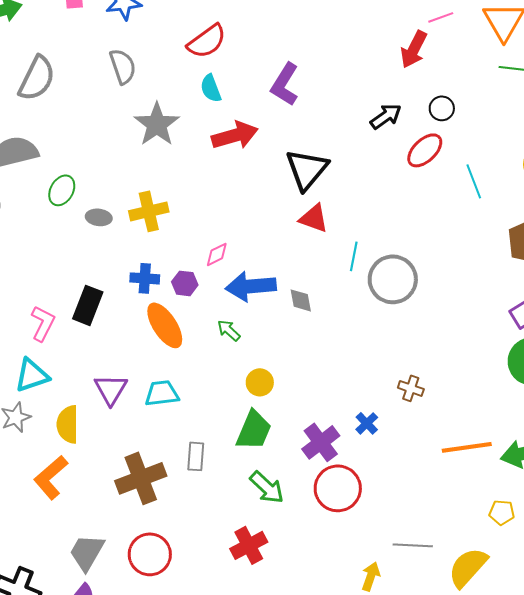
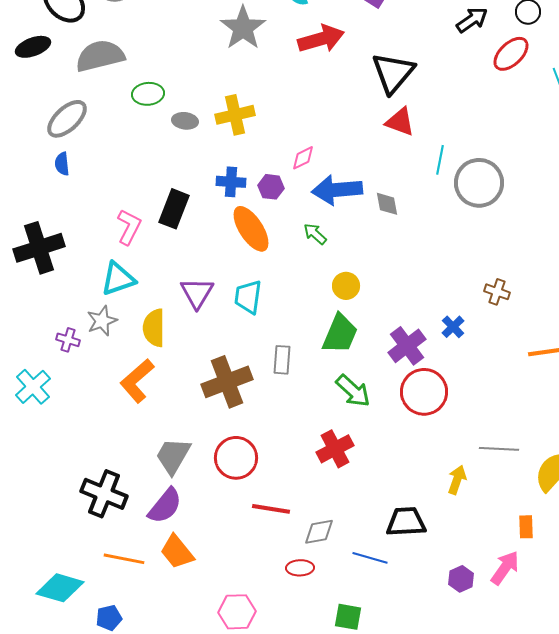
green ellipse: (62, 190) -> (148, 94), turned 56
cyan trapezoid: (162, 393) -> (248, 297), turned -75

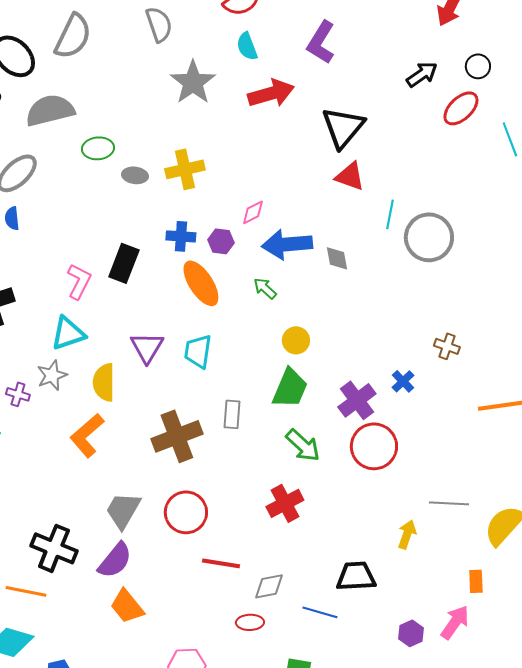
orange line: (124, 559) -> (26, 591), moved

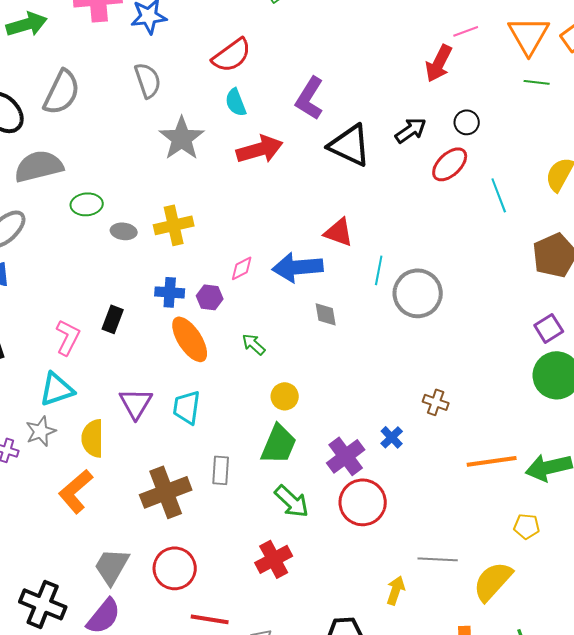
black triangle: (343, 127) -> (350, 145), moved, turned -45
blue arrow: (287, 244) -> (298, 267), moved
black rectangle: (124, 263) -> (113, 319), size x0.7

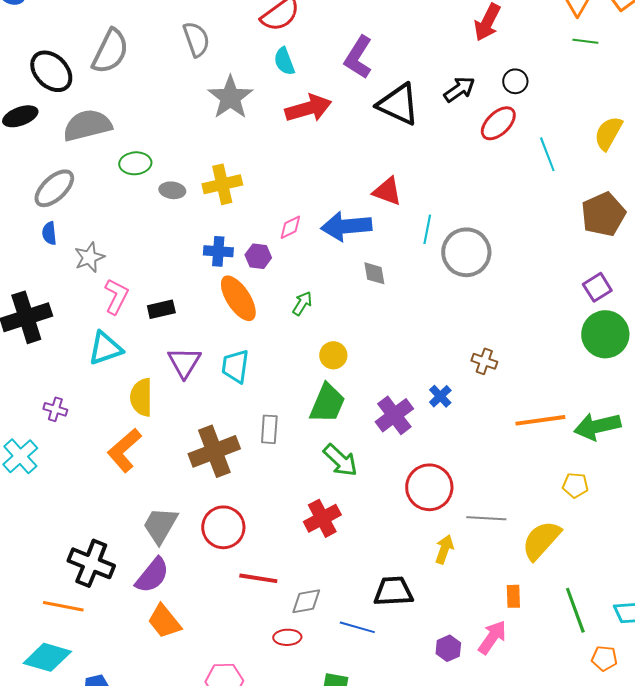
black rectangle: (113, 319) -> (161, 309), moved, turned 56
green arrow: (254, 344) -> (302, 303), turned 80
gray star: (41, 431) -> (89, 257), moved
red circle: (363, 502) -> (429, 487), moved

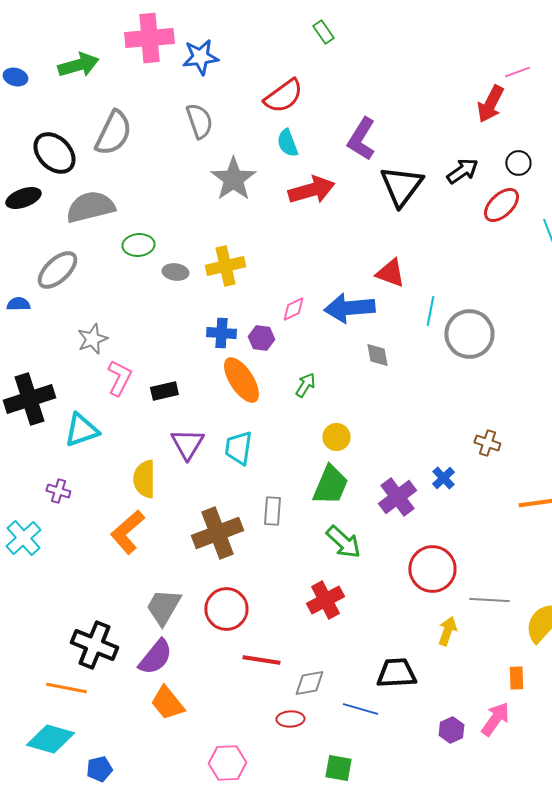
black triangle: (398, 104) -> (401, 186), turned 42
blue semicircle: (49, 233) -> (18, 304), moved, turned 95
cyan triangle: (105, 348) -> (81, 430), moved

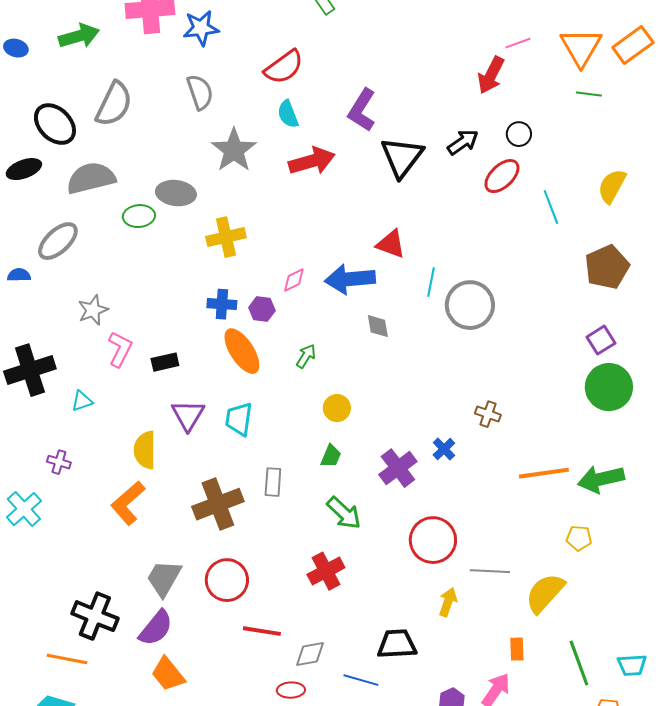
gray ellipse: (175, 272) -> (176, 193), moved, size x1.5
cyan triangle: (81, 430) -> (82, 401), size x0.6
green trapezoid: (330, 485) -> (331, 456), size x0.6

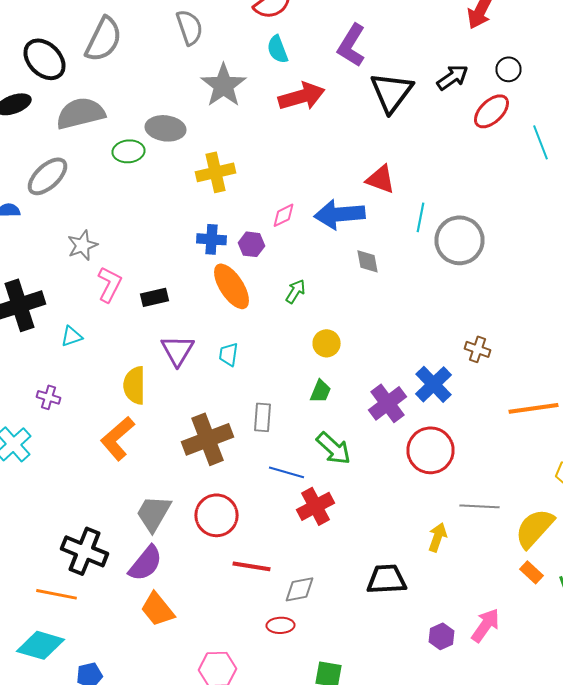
cyan trapezoid: (239, 419) -> (228, 354), size x0.7
blue cross: (444, 449) -> (434, 384), size x1.6
red circle: (433, 540) -> (430, 450), moved
orange rectangle: (517, 649) -> (532, 572), moved, turned -45
blue line: (361, 680) -> (286, 472), moved

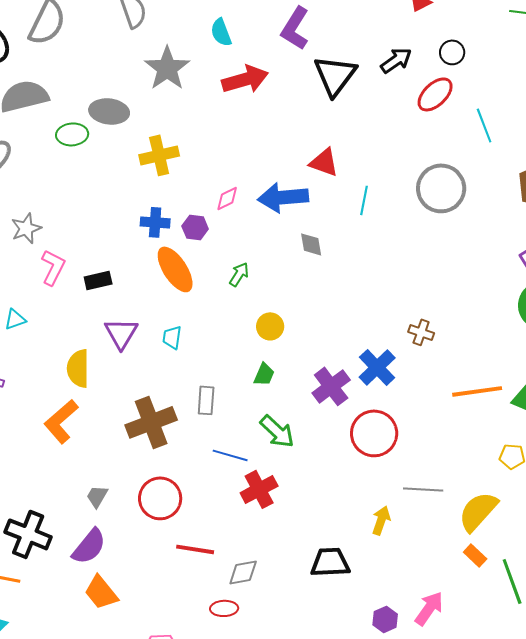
gray circle: (460, 240) -> (441, 188), moved
gray trapezoid: (154, 513) -> (97, 496), size x0.6

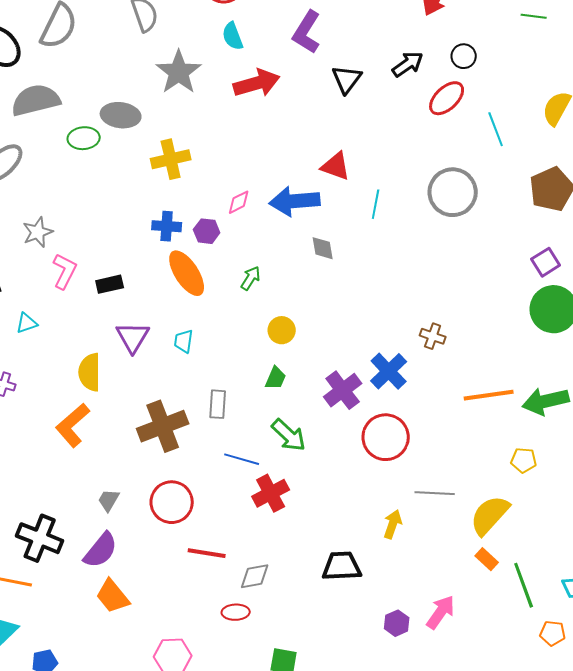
black triangle: (335, 75) -> (347, 79), size x0.7

